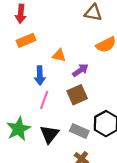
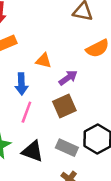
black triangle: (49, 134) -> (33, 151), turned -48

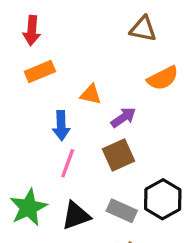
black triangle: (33, 151) -> (76, 216), turned -40

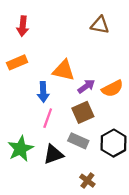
orange rectangle: (40, 72) -> (17, 62), moved
orange semicircle: (163, 78) -> (112, 89), moved
orange triangle: (91, 94) -> (64, 70), size x1.5
gray rectangle: (122, 211) -> (78, 141), moved

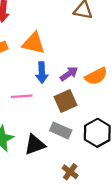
orange triangle: (64, 70) -> (34, 43), moved
blue arrow: (43, 92) -> (42, 73), moved
pink line: (48, 118) -> (22, 96), moved, turned 66

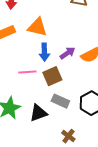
brown square: (65, 101) -> (52, 76), moved

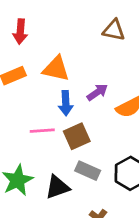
purple arrow: (67, 53) -> (97, 92), moved

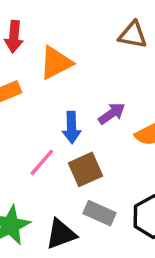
orange triangle: (56, 69) -> (56, 63), moved, turned -40
pink line: (42, 131) -> (42, 162), turned -45

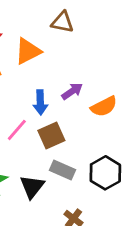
brown triangle: (133, 35) -> (62, 22), moved
black triangle: (61, 234) -> (32, 187), turned -32

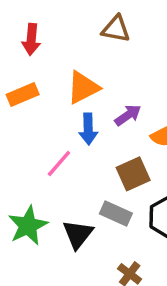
orange triangle: (28, 51) -> (83, 88), moved
brown square: (51, 136) -> (133, 174), moved

